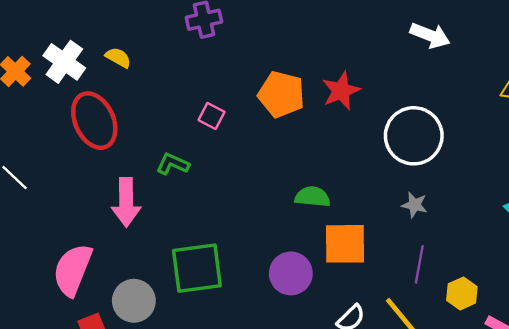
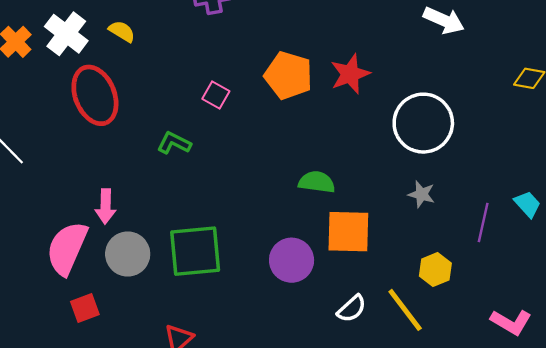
pink arrow: (126, 202) -> (106, 206), moved, size x0.7
purple line: (419, 264) -> (483, 223), moved
yellow hexagon: (462, 293) -> (435, 270), moved
gray circle: (134, 301) -> (128, 254), moved

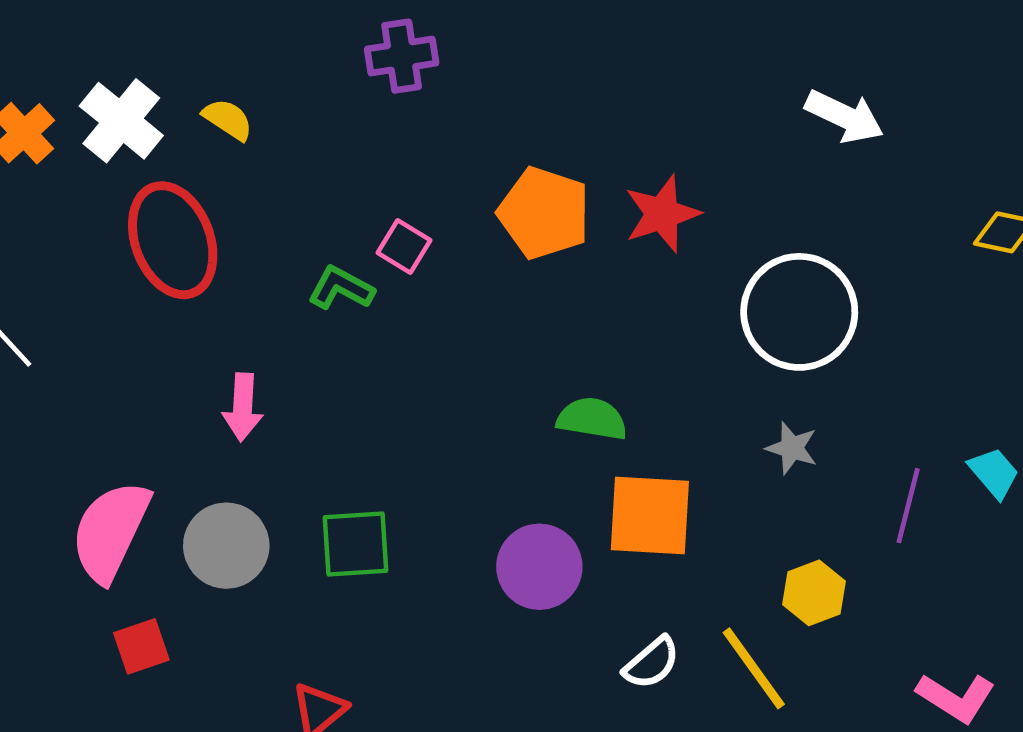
green L-shape: (174, 143) -> (341, 288), moved
pink arrow: (106, 206) -> (243, 407), moved
green square: (195, 251) -> (355, 544), size x0.7

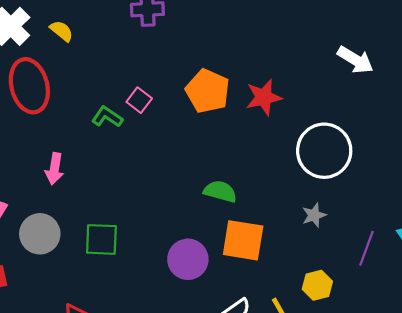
gray star: (792, 448) -> (314, 215), turned 30

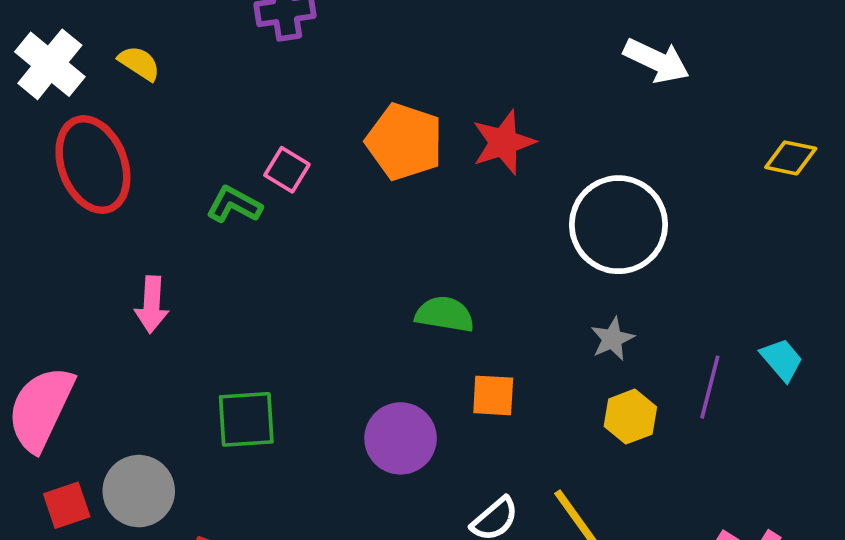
gray circle: (40, 234) -> (139, 491), moved
orange square: (243, 240) -> (493, 395), size x0.6
yellow hexagon: (317, 285) -> (630, 417), moved

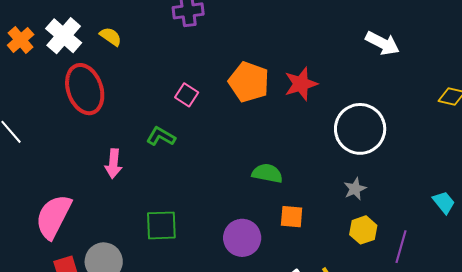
green L-shape: (234, 205) -> (161, 136), moved
purple line: (710, 387) -> (401, 247), moved

